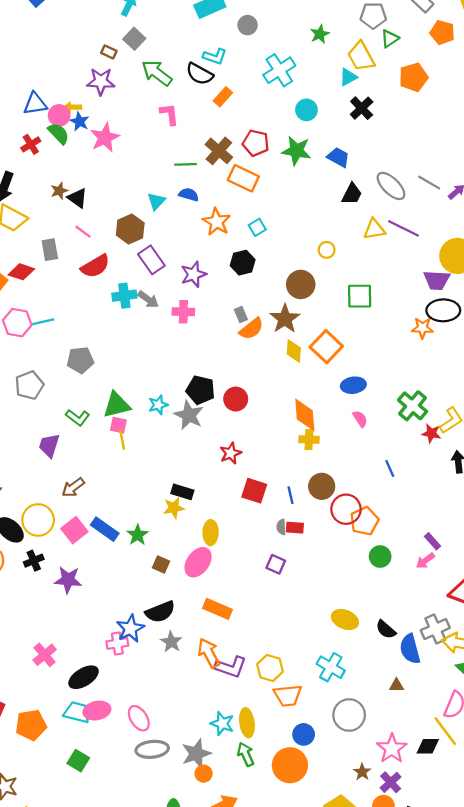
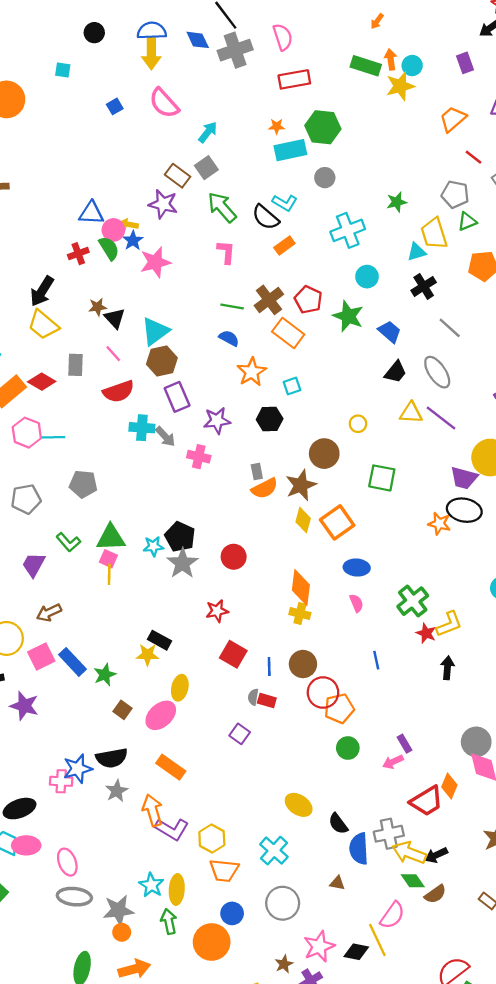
brown rectangle: (109, 52) -> (178, 176), size x1.5
gray line: (429, 183) -> (450, 328), moved
cyan triangle: (156, 201) -> (155, 331), moved, size x1.5
black pentagon: (200, 390) -> (180, 537), moved

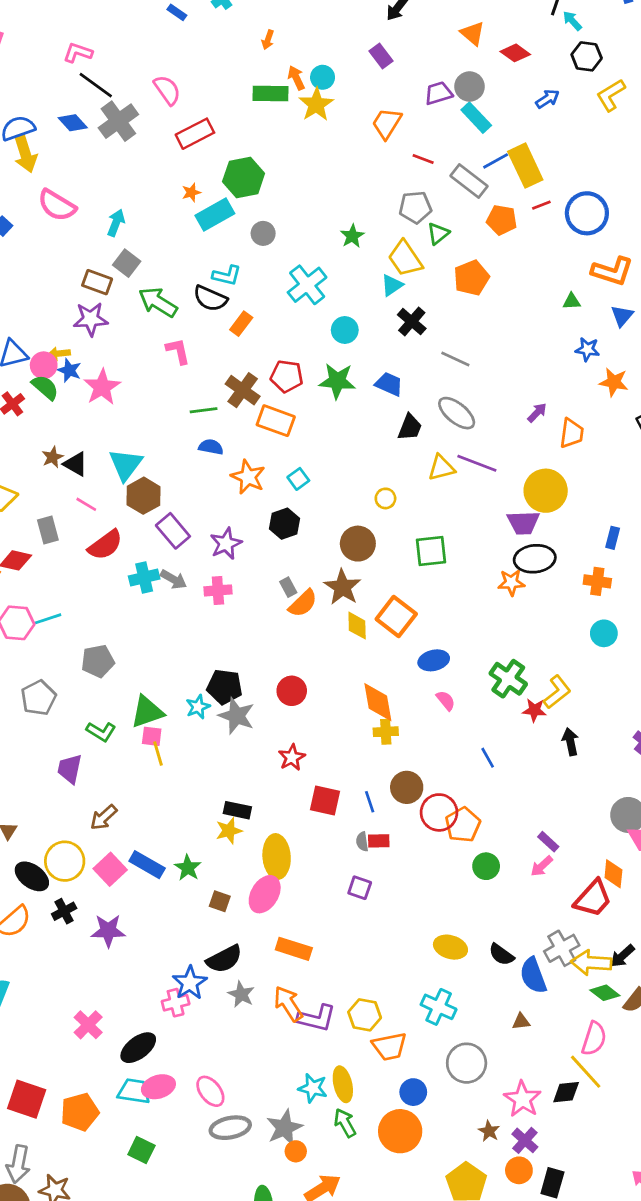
yellow ellipse: (180, 688) -> (277, 857), size x1.4

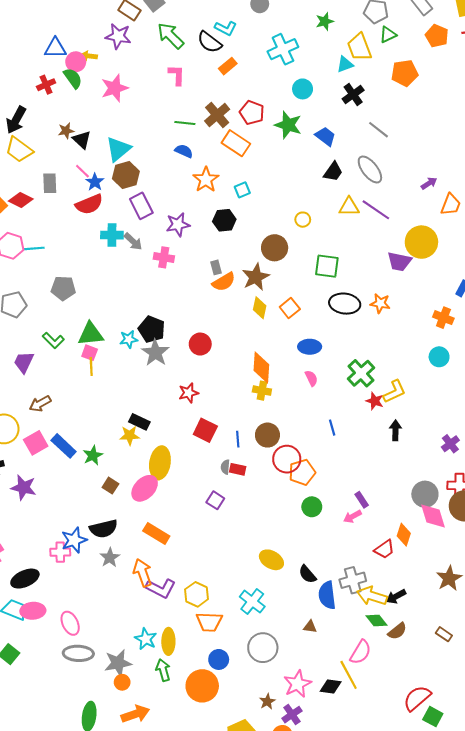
blue star: (69, 370) -> (95, 182), moved
black ellipse: (535, 559) -> (345, 304), moved
orange square: (396, 616) -> (290, 308), size x0.7
red trapezoid: (593, 899) -> (384, 549), size x0.7

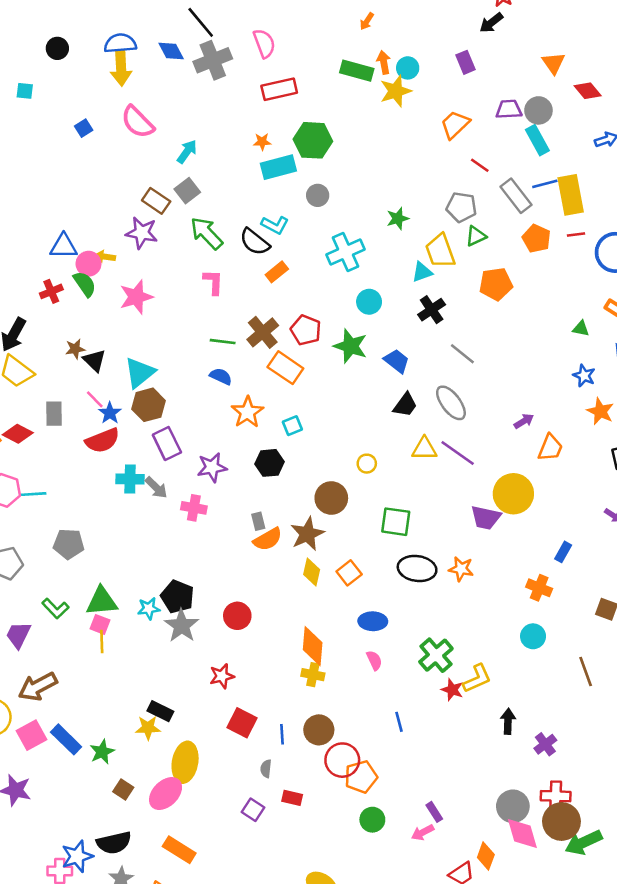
brown arrow: (40, 404) -> (38, 687), size x1.4
black arrow: (395, 430) -> (508, 721), moved
red rectangle: (238, 469) -> (292, 798), moved

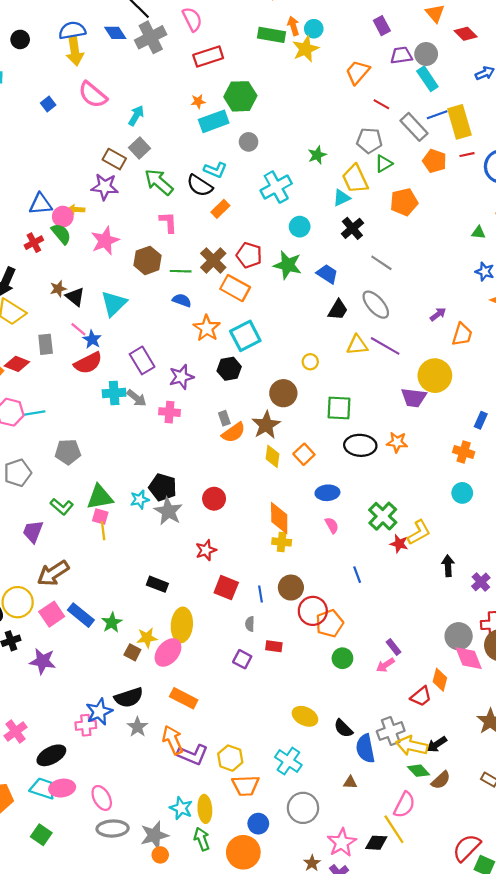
purple rectangle: (465, 62) -> (382, 26), moved
brown hexagon: (148, 405) -> (148, 260), moved
cyan square: (292, 426) -> (245, 336), size x1.8
yellow star: (148, 728) -> (147, 638), moved

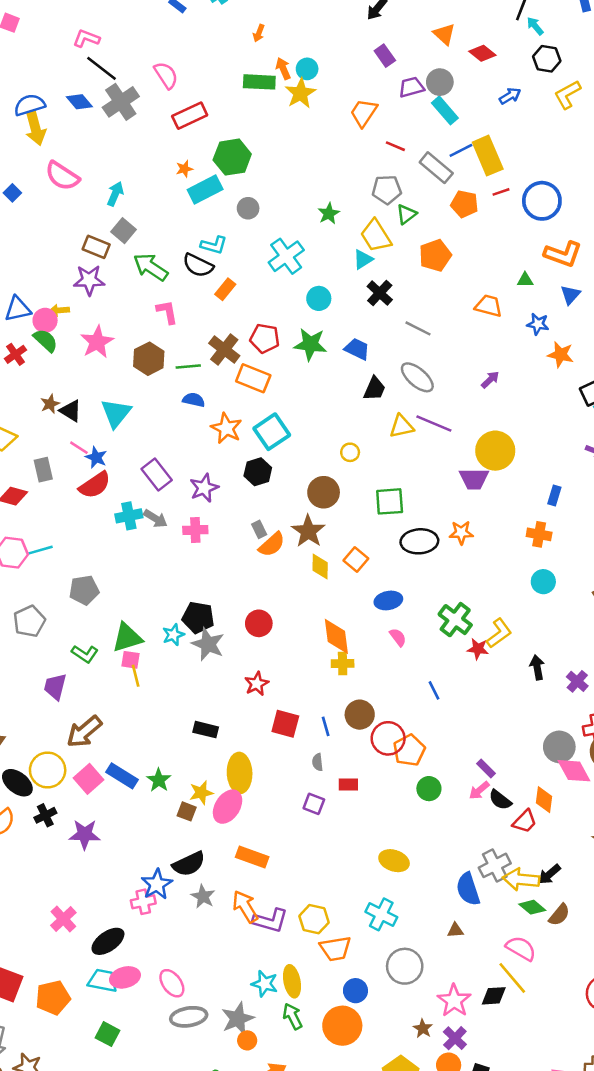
orange trapezoid: (462, 334) -> (489, 306), moved, turned -85
black semicircle: (343, 728) -> (500, 800), moved
pink semicircle: (404, 805) -> (521, 948), turned -80

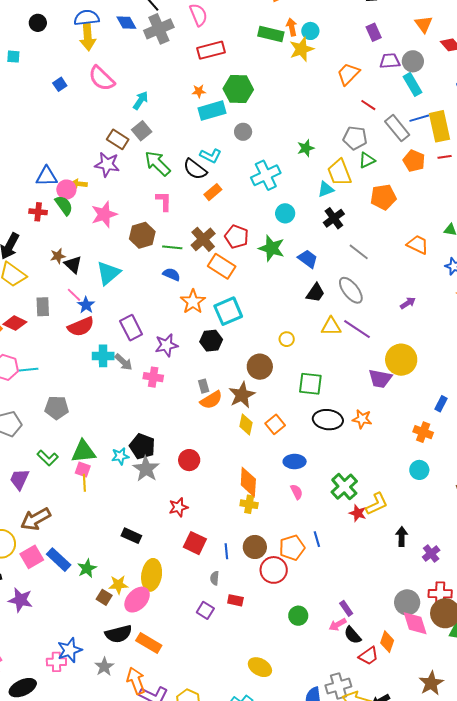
red cross: (15, 354) -> (38, 212), turned 30
orange pentagon: (409, 750) -> (292, 548), moved
black semicircle: (189, 864) -> (119, 634), moved

